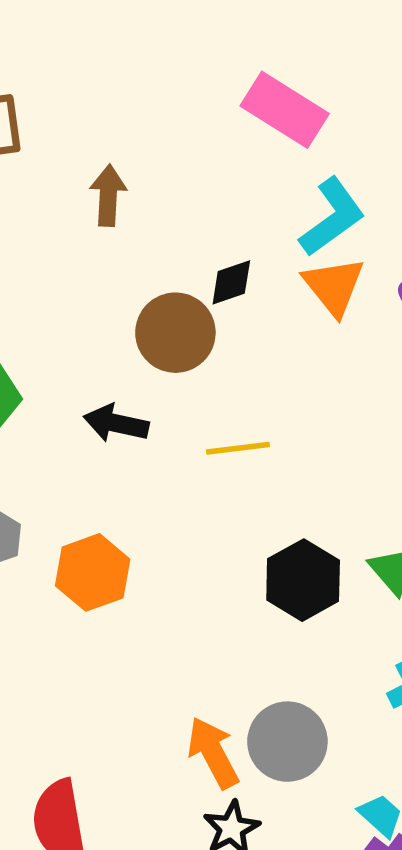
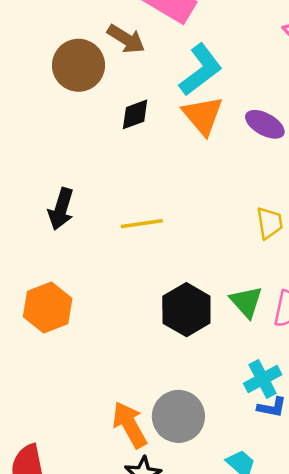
brown arrow: (108, 195) -> (126, 39), moved, turned 120
brown circle: (175, 333) -> (78, 65), moved
black arrow: (116, 423) -> (61, 209), turned -84

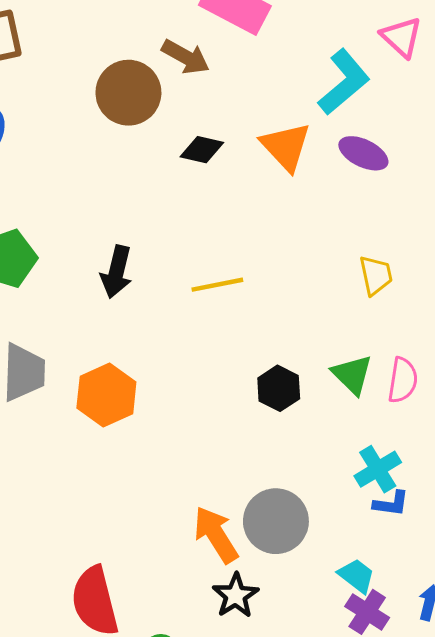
cyan L-shape: (201, 70) -> (344, 82), moved
black diamond: (135, 114) -> (202, 150), turned 36
black hexagon: (186, 310) -> (279, 388), size x0.7

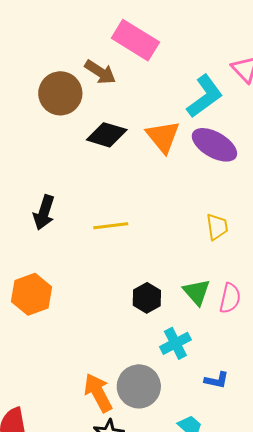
black diamond: (202, 150) -> (107, 135), size x1.4
purple ellipse: (363, 153) -> (214, 145), size x1.4
cyan cross: (378, 469) -> (175, 343), moved

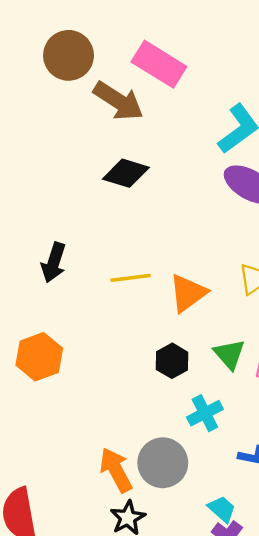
brown arrow: (100, 72) -> (118, 101), size x1.4
brown circle: (60, 93) -> (69, 55), moved
orange triangle: (163, 137) -> (188, 293), moved, turned 33

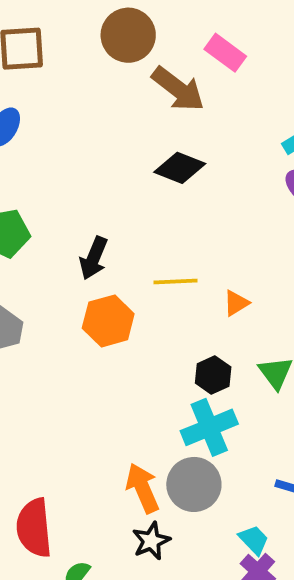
pink rectangle: (159, 64) -> (225, 53), size x0.7
orange triangle: (188, 293) -> (236, 303), size x0.6
orange hexagon: (39, 357) -> (108, 321), moved
cyan cross: (205, 413) -> (209, 427), moved, size x1.4

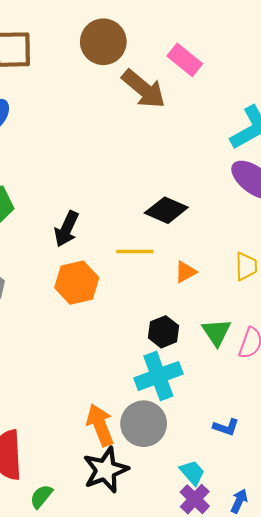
black diamond: (180, 168) -> (166, 210), moved
black star: (151, 541) -> (106, 470), size x1.4

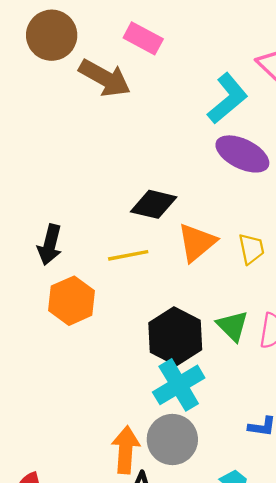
orange triangle: (185, 272) -> (197, 242), moved, size x1.6
black hexagon: (163, 332) -> (175, 336), size x1.6
orange arrow: (100, 425) -> (126, 450), turned 36

